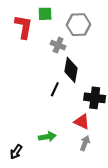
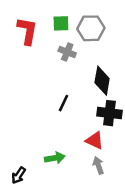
green square: (45, 14) -> (61, 23), moved
black diamond: (71, 70) -> (102, 81), moved
gray arrow: (85, 143) -> (98, 165), turned -40

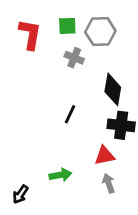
red triangle: (95, 140) -> (105, 156), turned -36

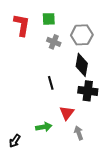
gray hexagon: (100, 31) -> (82, 35), moved
black line: (70, 114) -> (51, 83), turned -40
red triangle: (105, 156) -> (67, 113), moved, turned -42

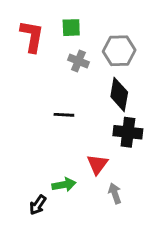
black line: (51, 83) -> (64, 115), moved, turned -72
black arrow: (15, 141) -> (38, 205), moved

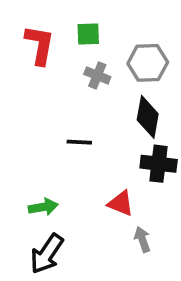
red triangle: (97, 164) -> (121, 203), turned -45
green arrow: (64, 185) -> (43, 207), moved
black arrow: (38, 205) -> (47, 254), size x1.6

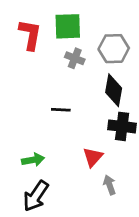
green square: (88, 34) -> (68, 26), size x1.5
red triangle: (121, 203) -> (93, 157), turned 50

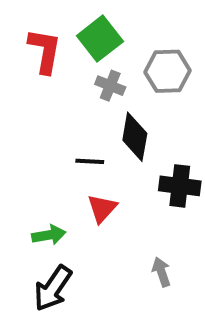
green square: (68, 26) -> (100, 39), turned -36
black diamond: (114, 90) -> (135, 137), moved
red triangle: (93, 157) -> (102, 208), moved

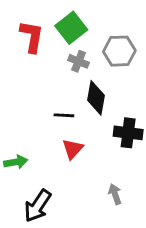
green arrow: (49, 235) -> (16, 162), moved

